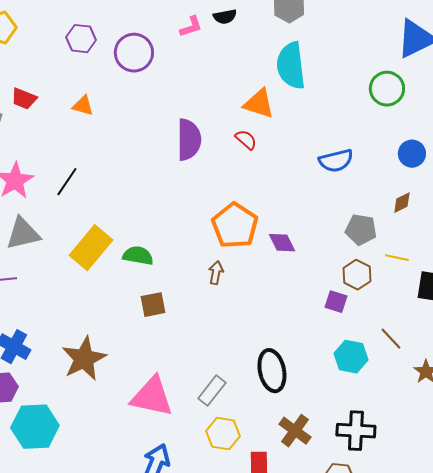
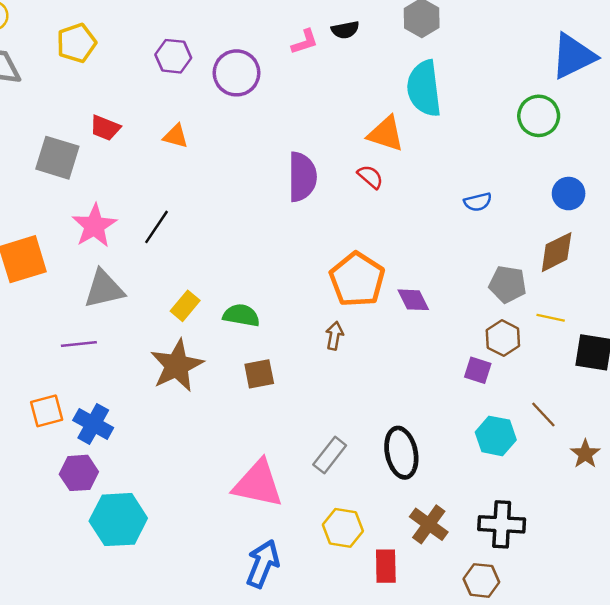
blue semicircle: (336, 161) -> (478, 202), size x0.7
brown diamond: (402, 203) -> (557, 252), size x1.6
yellow rectangle: (91, 248) -> (185, 306), size x0.6
brown star: (84, 359) -> (177, 365), moved
gray rectangle: (212, 391) -> (330, 455), moved

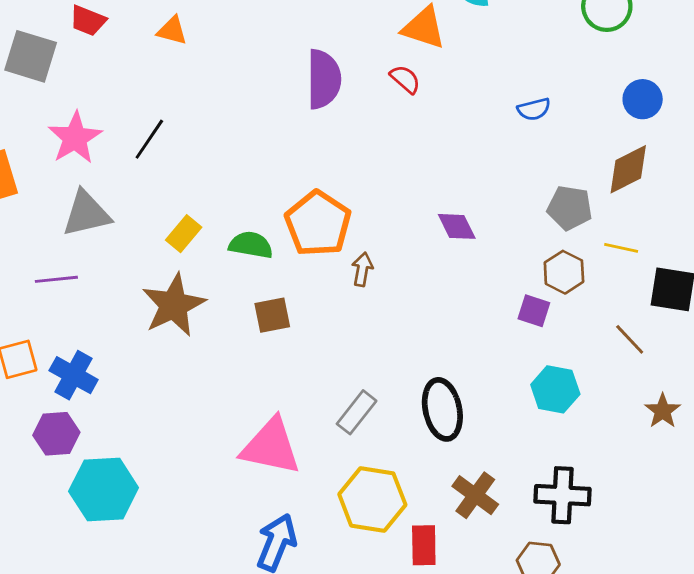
orange pentagon: (357, 280) -> (318, 224), moved
brown line: (543, 414) -> (630, 339), moved
yellow hexagon: (343, 528) -> (372, 499), size x1.4

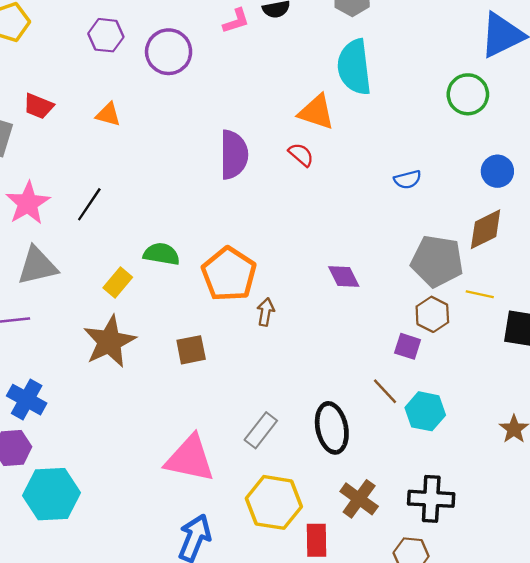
gray pentagon: (570, 208) -> (437, 261), size x1.4
green semicircle: (251, 245) -> (161, 254), moved
brown line: (630, 339) -> (385, 391), moved

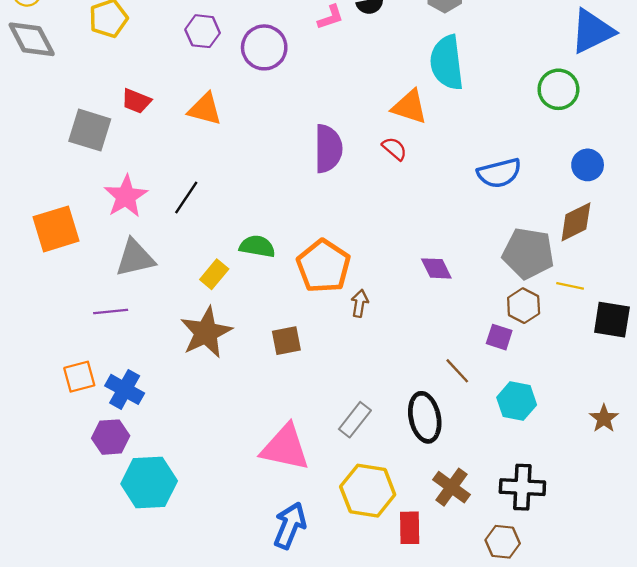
orange triangle: (108, 114) -> (205, 109), size x1.4
blue semicircle: (408, 179) -> (499, 173), size x1.6
brown line: (385, 391) -> (457, 371), moved

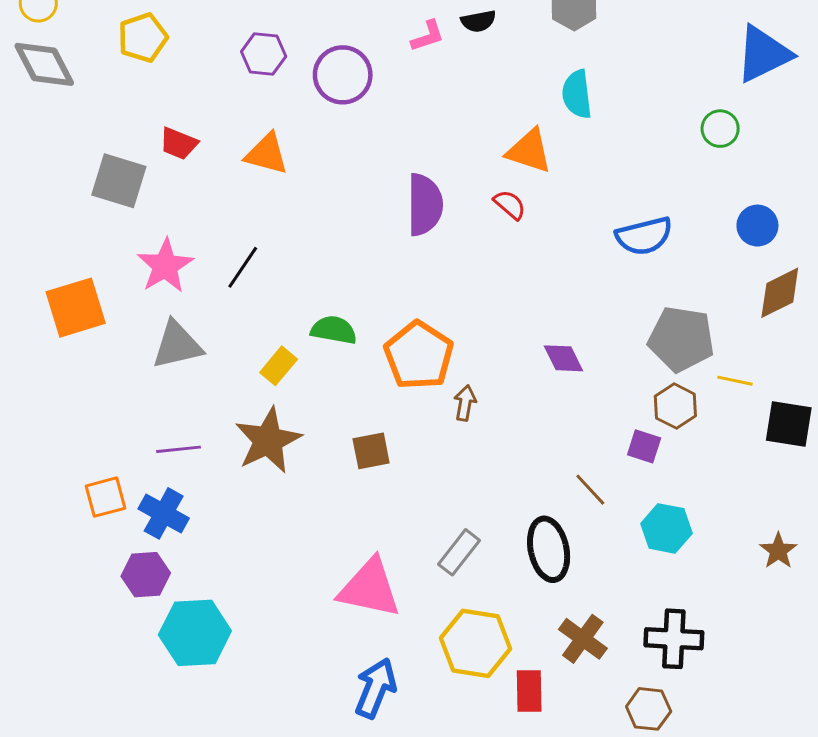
cyan semicircle: (447, 63) -> (577, 94), size x0.7
green circle: (558, 89) -> (720, 129), size x0.7
brown diamond: (576, 222) -> (780, 293), moved
purple line: (111, 311) -> (179, 449), moved

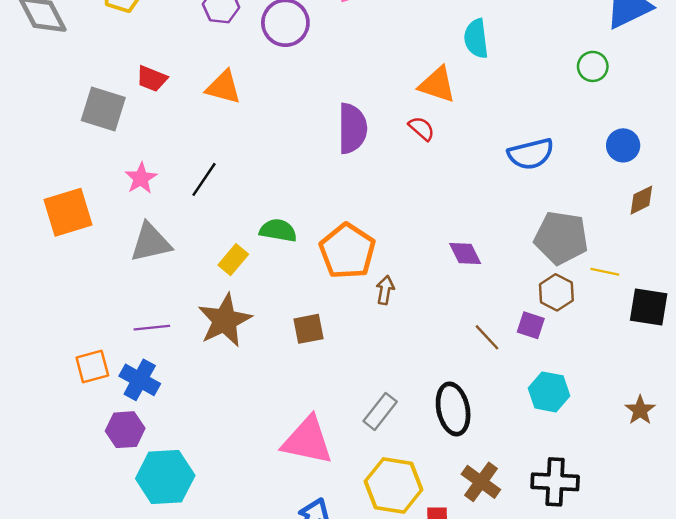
pink star: (165, 266) -> (141, 178), size x0.7
brown diamond: (780, 293) -> (641, 200), size x0.7
brown line: (590, 490) -> (487, 337), moved

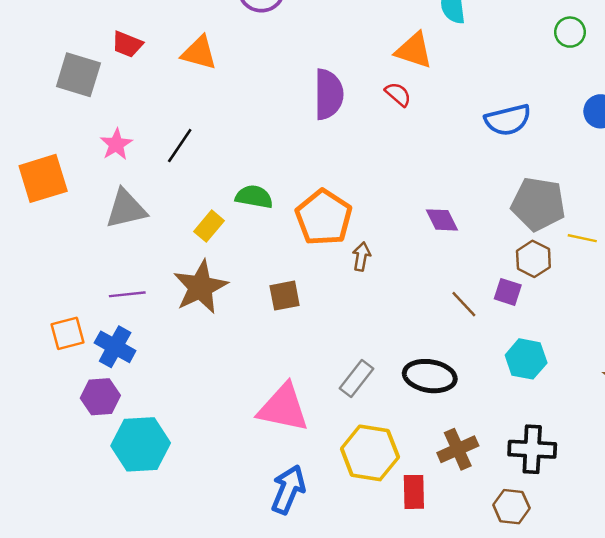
black ellipse: (453, 409) -> (430, 376), turned -69
brown cross: (481, 482) -> (458, 449), turned 30

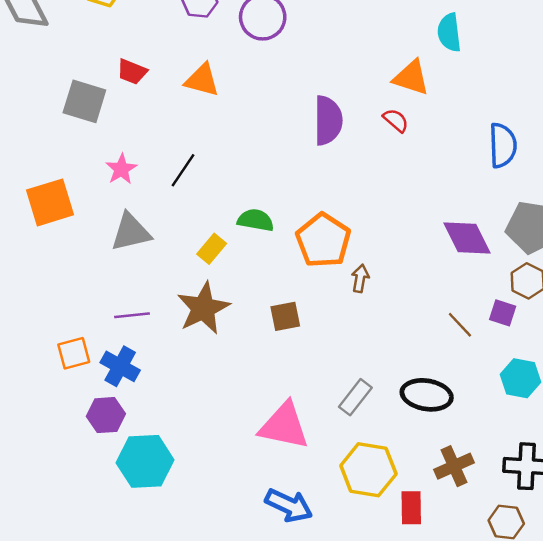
blue semicircle: (508, 120) -> (503, 145), turned -78
purple diamond: (442, 220) -> (467, 238), moved, size x1.5
blue arrow: (288, 490) -> (289, 505), turned 93

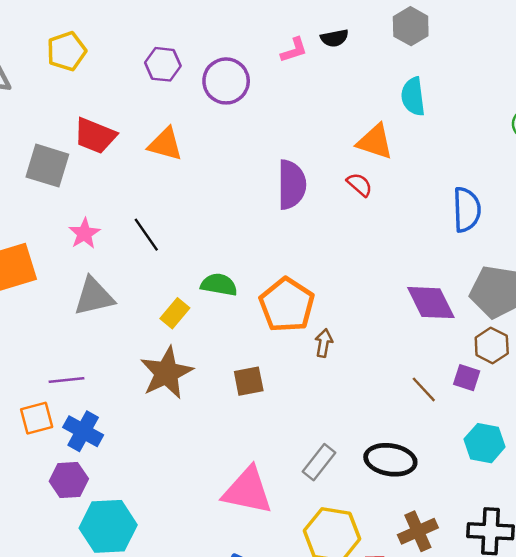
red trapezoid: (132, 72) -> (95, 136), size x1.4
black line: (183, 170) -> (146, 235), turned -69
purple line: (132, 315) -> (66, 380), moved

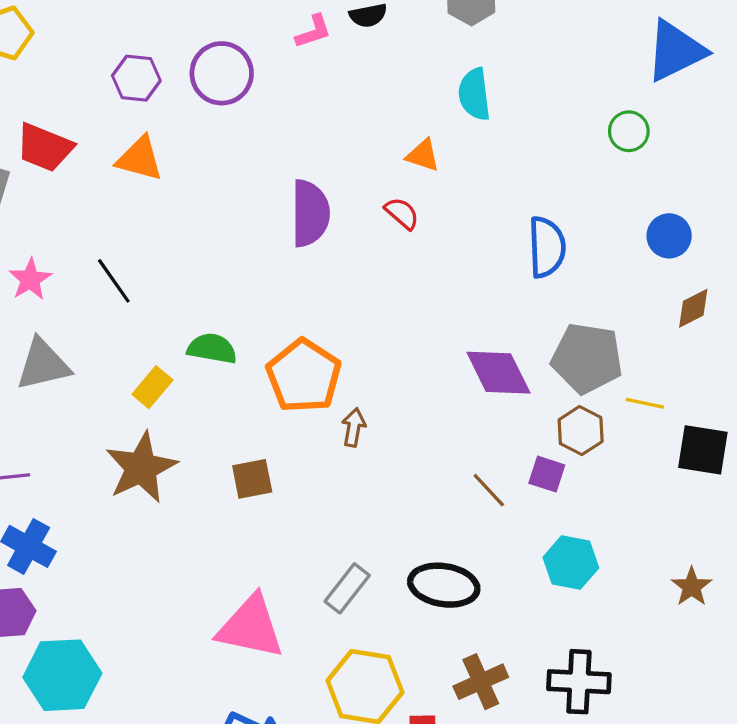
purple hexagon: (163, 64) -> (136, 78), moved
orange triangle: (375, 142) -> (423, 155), size x0.7

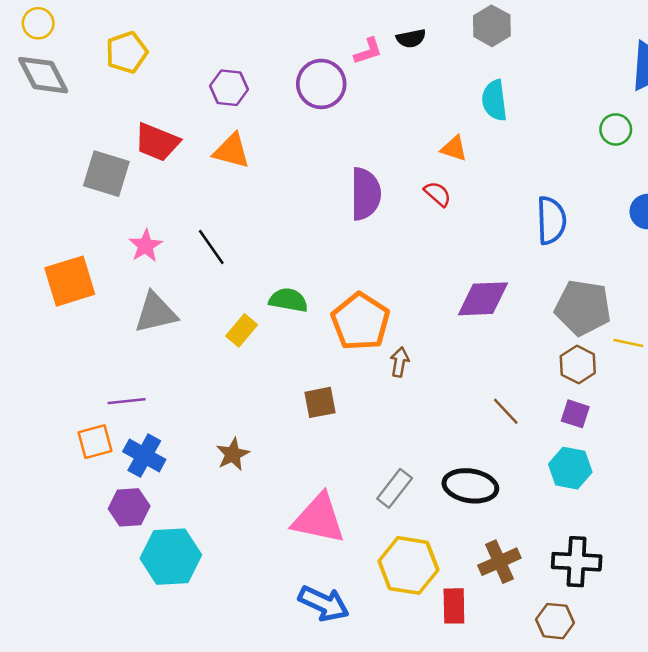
purple circle: (222, 73) -> (321, 84), moved
purple diamond: (498, 373) -> (483, 299), moved, turned -66
brown star: (141, 468) -> (233, 454), moved, size x0.6
purple square: (547, 474) -> (575, 414), moved

